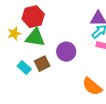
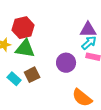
purple circle: (66, 52) -> (66, 63), moved

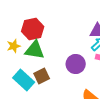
cyan rectangle: (14, 79) -> (24, 80), size x1.5

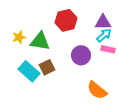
red hexagon: (33, 29) -> (66, 20), moved

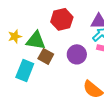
brown square: (47, 67) -> (46, 56), moved, turned -35
cyan rectangle: (29, 71) -> (25, 70), turned 70

